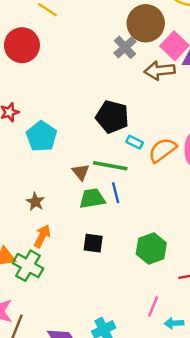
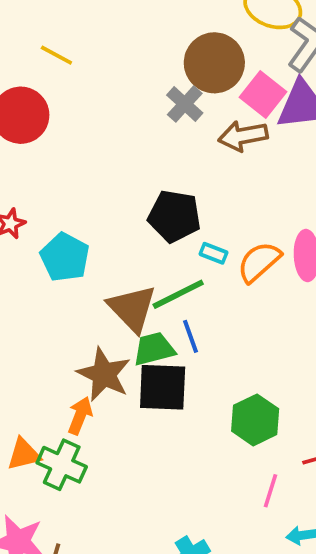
green line: (110, 166) -> (178, 294), turned -32
brown triangle: (81, 172) -> (132, 308), size x1.8
brown star: (35, 202) -> (104, 374), moved, size x1.8
black square: (93, 243) -> (163, 387), moved, size x1.6
pink line: (153, 306) -> (271, 491), moved

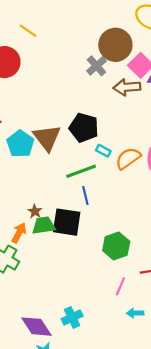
brown triangle: (132, 308) -> (47, 138), moved
green trapezoid: (154, 349) -> (44, 225), moved
brown star: (104, 374) -> (35, 211), size x0.5

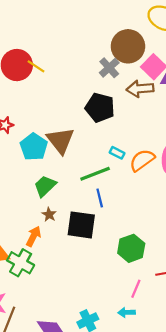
yellow line: (28, 31) -> (36, 66), moved
black pentagon: (84, 128) -> (100, 108), moved
green trapezoid: (44, 225) -> (45, 186), moved, turned -35
cyan arrow: (135, 313) -> (127, 312), moved

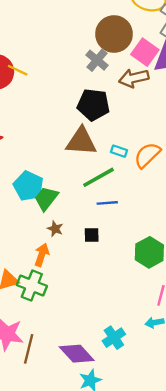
brown triangle: (60, 140) -> (81, 141), moved, turned -40
cyan pentagon: (34, 147) -> (28, 186), moved
blue line: (100, 198) -> (107, 203), turned -72
black square: (81, 225) -> (92, 235), size x0.5

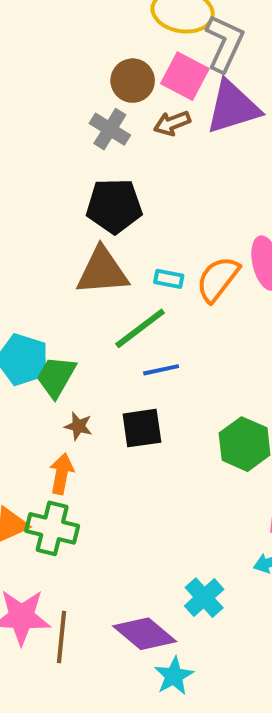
brown circle: (114, 34) -> (133, 81), size x0.7
pink square: (145, 52) -> (185, 76), moved
brown arrow: (134, 78) -> (172, 123), moved, size x0.7
black square: (92, 235) -> (142, 428), size x1.5

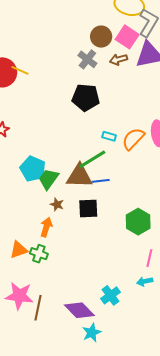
brown triangle: (102, 271) -> (79, 176), moved
green cross: (52, 528) -> (39, 254), size x0.7

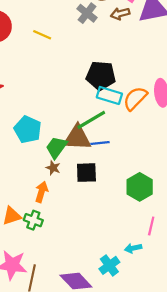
yellow line: (20, 70) -> (42, 35), moved
black pentagon: (86, 98) -> (101, 76), moved
cyan rectangle: (109, 136) -> (109, 95), size x1.6
green trapezoid: (48, 179) -> (56, 147), moved
cyan arrow: (145, 281) -> (133, 248), moved

